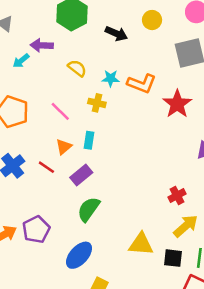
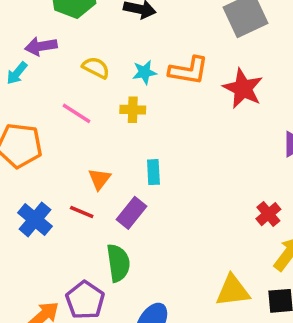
pink line: (60, 111) -> (77, 113), moved
cyan rectangle: (89, 140) -> (153, 172), moved
green semicircle: (89, 209) -> (118, 263), moved, turned 148

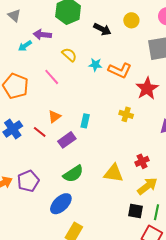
yellow cross: (133, 110) -> (126, 114), moved
green semicircle: (118, 263) -> (73, 174), moved, turned 50
yellow triangle: (233, 291) -> (114, 173), moved

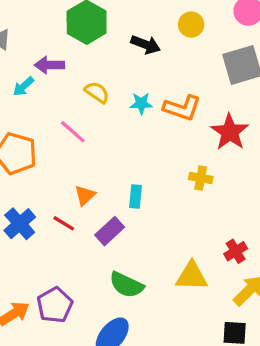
green semicircle: (73, 174) -> (126, 285), turned 65

